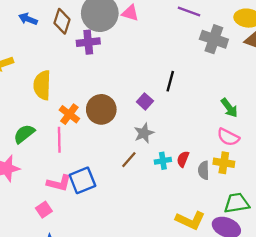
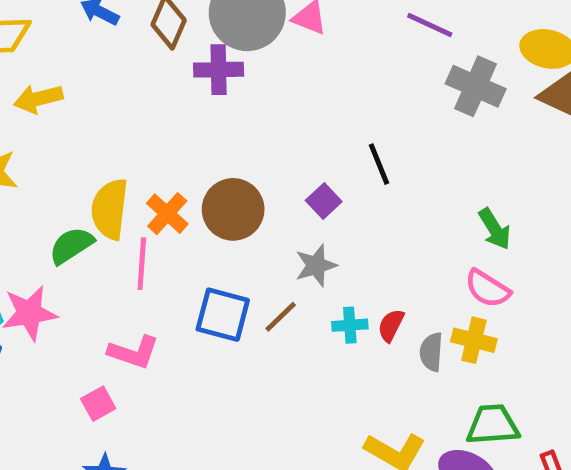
black line: (170, 81) -> (379, 164), turned -42
yellow semicircle: (42, 85) -> (110, 209), moved
blue square: (82, 180) -> (223, 315), moved, turned 32

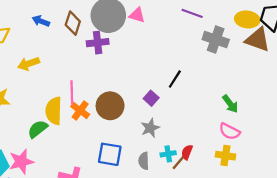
yellow arrow: (38, 99) -> (29, 64), moved
black line: (379, 164) -> (175, 79), turned 60
pink line: (142, 264) -> (72, 93), moved
brown line: (281, 317) -> (179, 162), moved
gray semicircle: (431, 352) -> (144, 161), moved

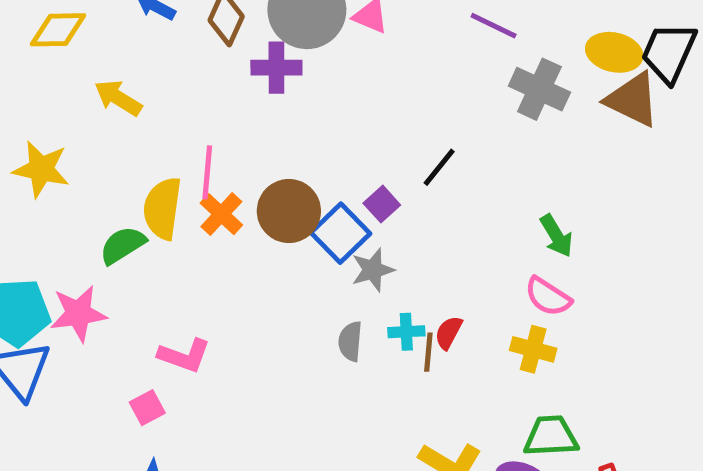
yellow arrow: (29, 64) -> (118, 98), turned 45
blue square: (110, 154) -> (341, 233), moved, turned 30
brown line: (179, 162) -> (428, 352), turned -42

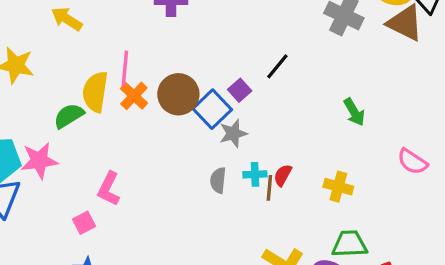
pink semicircle: (548, 297) -> (412, 162), moved
pink L-shape: (184, 356) -> (109, 189), turned 96

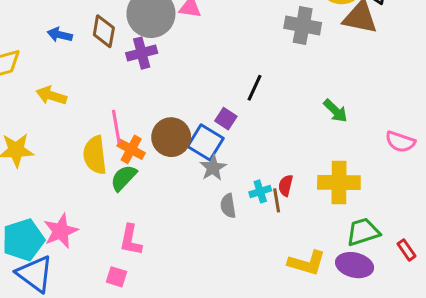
green semicircle: (69, 116) -> (124, 178), moved
gray star: (233, 133) -> (213, 168), moved
yellow cross: (338, 187) -> (339, 182), size x1.5
pink square: (84, 223) -> (116, 277), turned -30

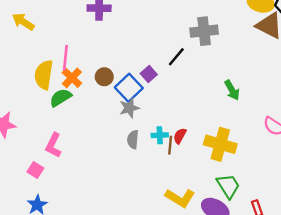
gray cross: (303, 25) -> (204, 31), moved, turned -32
brown circle: (171, 137) -> (104, 77), size x0.6
green trapezoid: (363, 232) -> (228, 186), turned 60

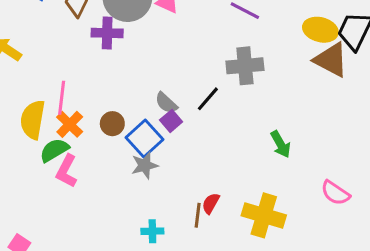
cyan cross: (160, 135) -> (152, 231), moved
gray semicircle: (133, 139) -> (166, 103), moved, turned -54
pink L-shape: (53, 145) -> (67, 171), moved

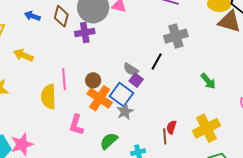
orange cross: (70, 124) -> (100, 98), moved, size x1.4
brown circle: (112, 124) -> (93, 80), moved
green semicircle: (54, 150) -> (109, 141), moved
yellow cross: (264, 215) -> (206, 128), turned -32

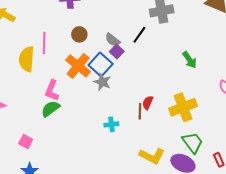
brown circle: (93, 80) -> (79, 34), moved
gray star: (125, 111) -> (102, 82), turned -30
green semicircle: (109, 141) -> (50, 109), moved

